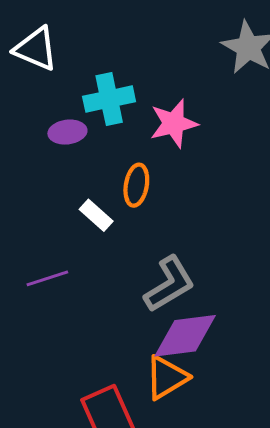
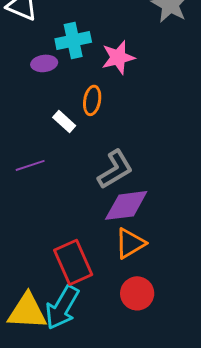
orange triangle: (166, 377) -> (130, 243), moved

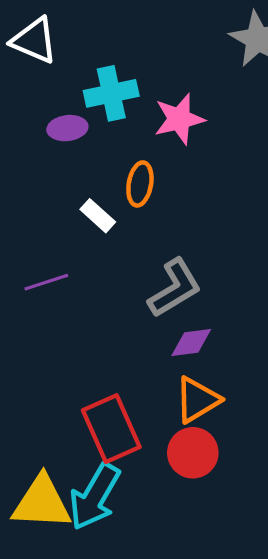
purple diamond: (126, 205) -> (191, 343), size x0.6
red circle: (137, 293) -> (193, 453), moved

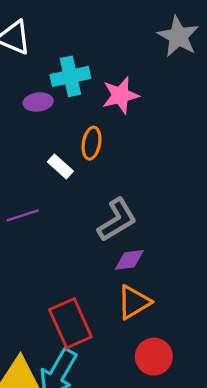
red circle: (193, 453) -> (154, 357), moved

